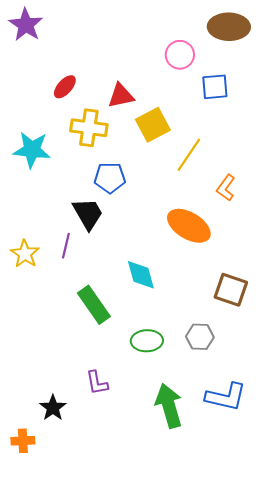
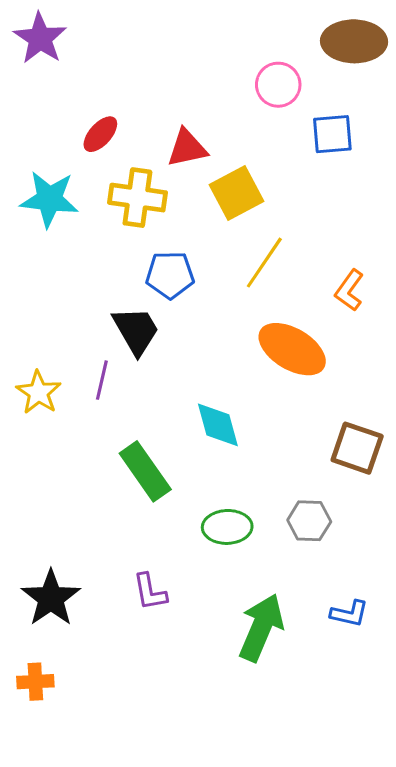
cyan star: (32, 150) -> (49, 199), moved
yellow line: (189, 155) -> (264, 263), moved
blue L-shape: (226, 397) -> (349, 614), size x0.6
green arrow: (169, 406) -> (261, 627), turned 39
black star: (53, 408) -> (51, 598), moved, size x1.4

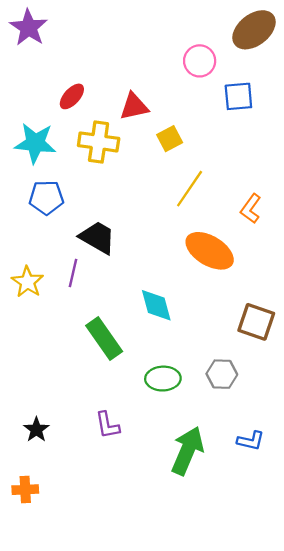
brown ellipse: (354, 41) -> (254, 30), turned -39
yellow square: (236, 193) -> (170, 139), size x0.7
blue pentagon: (170, 275) -> (46, 198), moved
black trapezoid: (136, 331) -> (97, 237), turned -30
black star: (51, 598) -> (36, 430), size x0.6

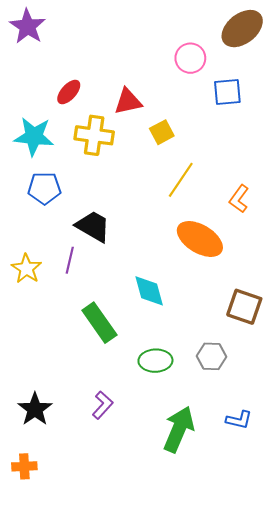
purple L-shape: (107, 425) -> (103, 405), turned -128
black star: (36, 430) -> (35, 409), size x1.4

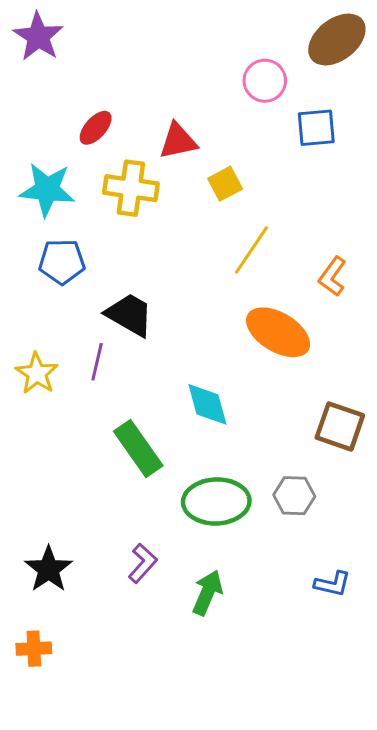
green ellipse: (155, 361) -> (216, 501), size x1.4
green arrow: (179, 429) -> (207, 593), moved, size x0.7

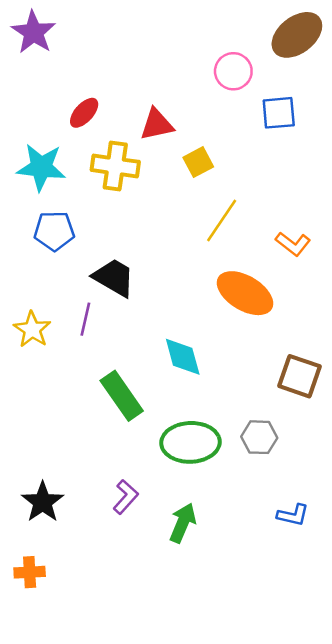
orange L-shape: (332, 276) -> (293, 244), turned -88

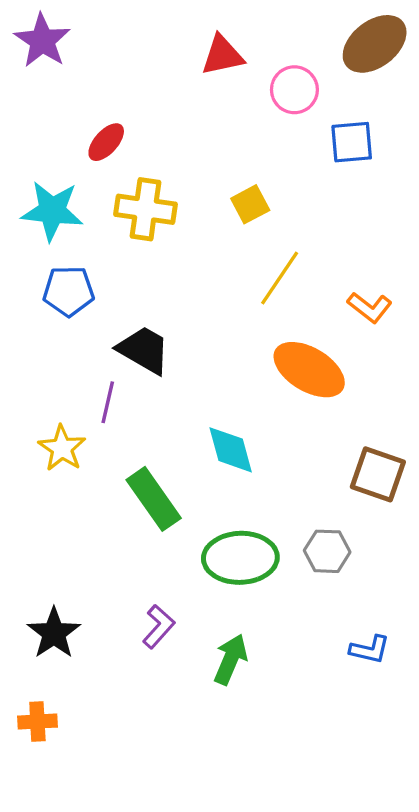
red triangle: (157, 124) -> (222, 55), moved
yellow star: (32, 329) -> (62, 448), moved

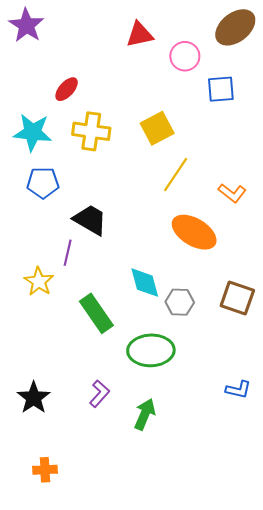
yellow square: (250, 204) -> (157, 128), size x1.4
gray hexagon: (327, 551) -> (180, 302), moved
blue L-shape: (370, 650) -> (238, 390), moved
orange cross: (37, 722) -> (45, 470), moved

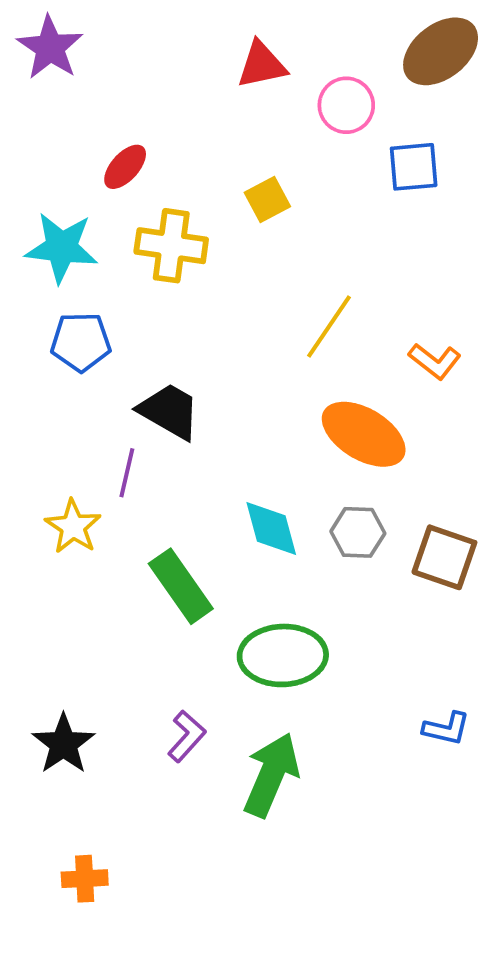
yellow square: (157, 128) -> (267, 200), moved, size x0.7
gray hexagon: (180, 302) -> (358, 532), moved
green arrow: (145, 414) -> (271, 775), size x1.4

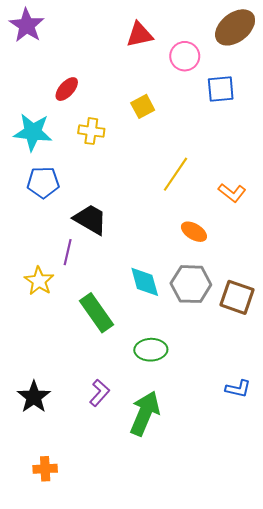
yellow cross: (171, 246) -> (91, 131), size x0.7
orange ellipse: (364, 434) -> (194, 232), size x0.6
gray hexagon: (358, 532) -> (191, 284), size x1.4
green ellipse: (283, 655) -> (151, 350), size x0.7

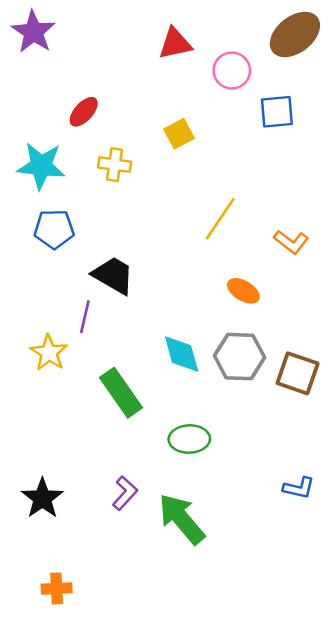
green arrow: (145, 413) -> (182, 519), turned -63

